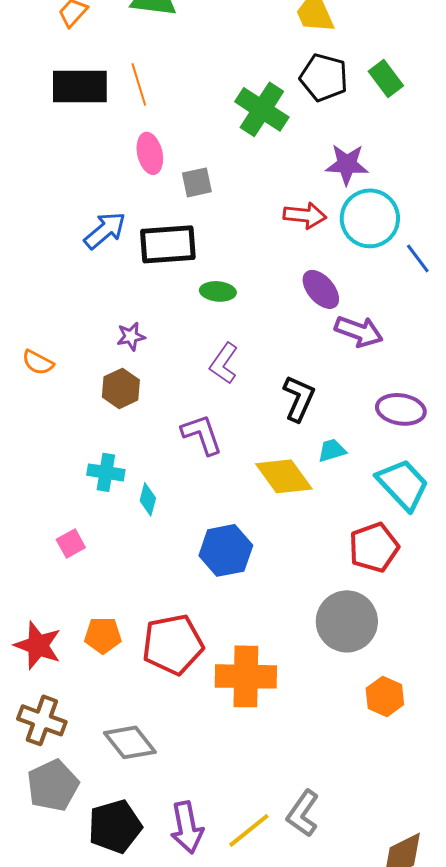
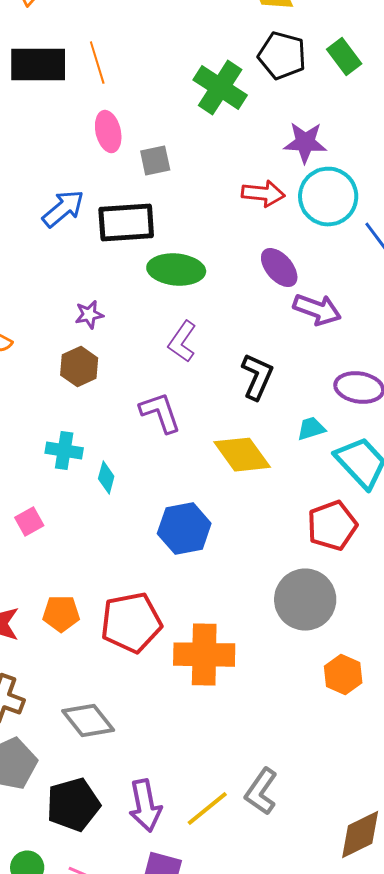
green ellipse: (218, 291) -> (176, 270), size x1.6
cyan trapezoid: (332, 450) -> (311, 429), moved

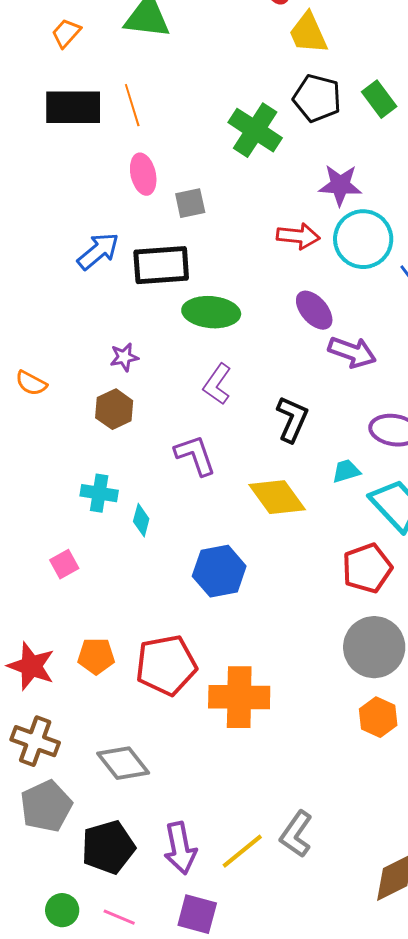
gray circle: (305, 600) -> (374, 647), moved

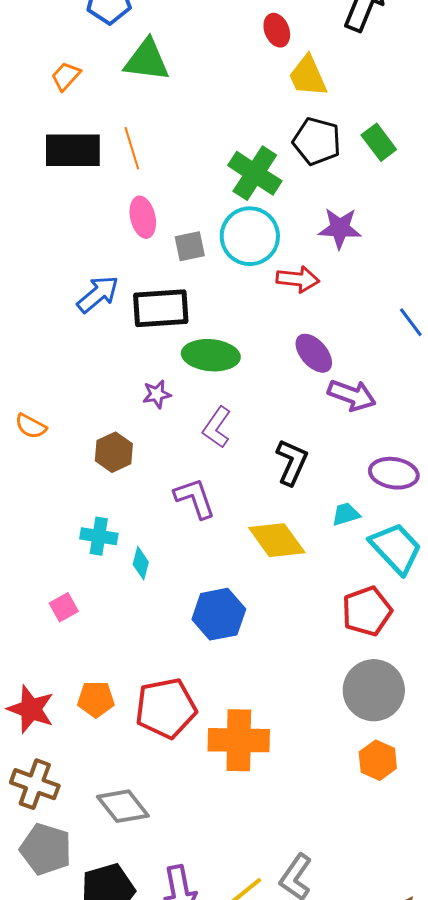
cyan circle: (363, 239) -> (250, 236), moved
purple star: (124, 357) -> (157, 394), moved
gray pentagon: (46, 806) -> (46, 849), turned -30

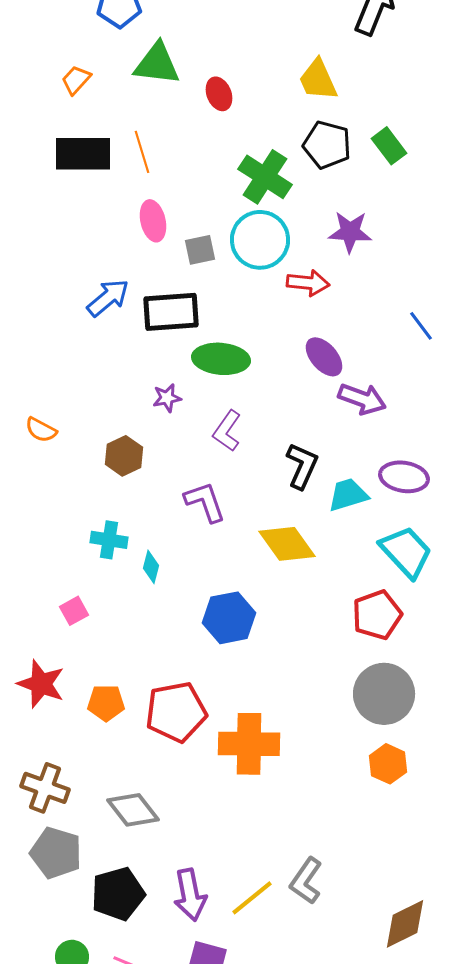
red ellipse: (277, 30) -> (219, 94), moved
cyan trapezoid: (346, 514) -> (348, 495), moved, size x1.4
red star: (31, 709) -> (41, 684), moved

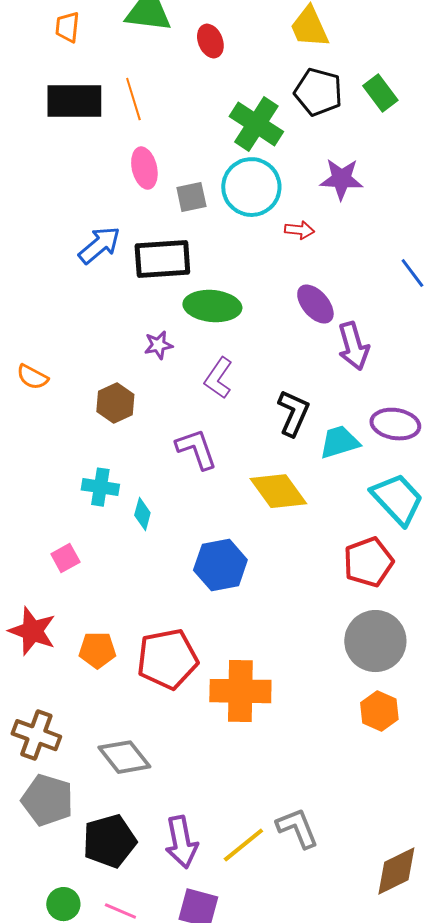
orange trapezoid: (76, 80) -> (67, 27), turned -36
red arrow: (308, 283) -> (299, 230), size x0.7
purple arrow: (362, 399) -> (353, 346), turned 54
gray L-shape: (306, 881) -> (297, 828), turned 123

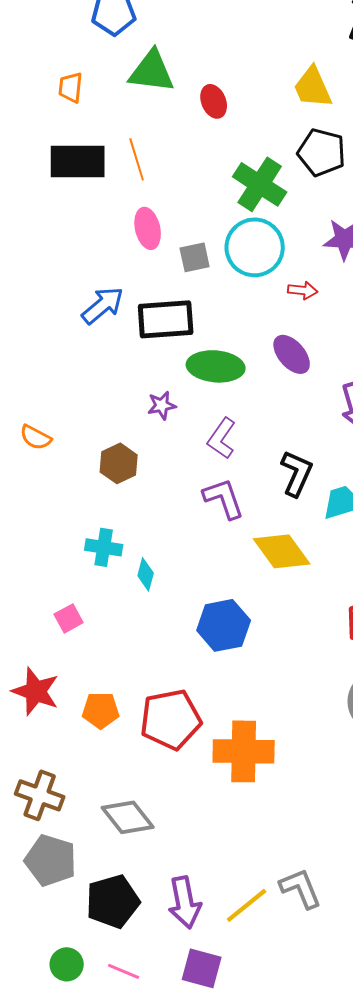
purple ellipse: (315, 304) -> (292, 354), moved
purple L-shape: (196, 449) -> (224, 498), moved

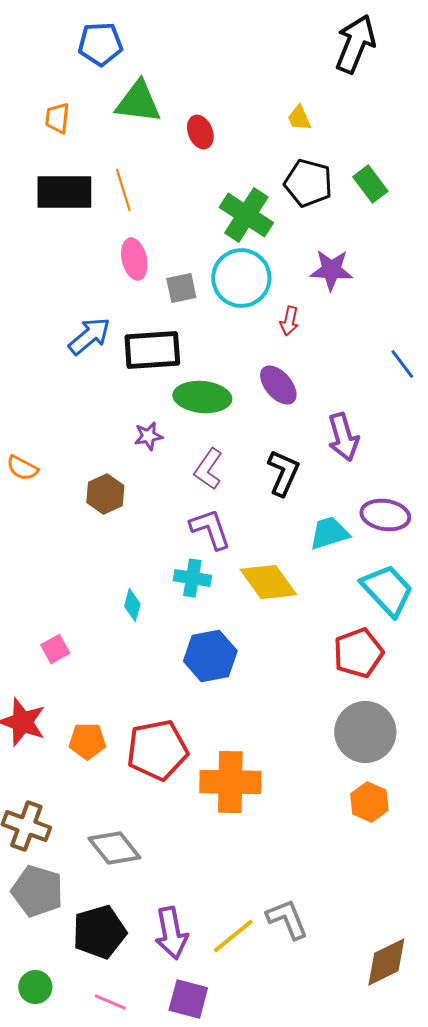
yellow trapezoid: (313, 87) -> (299, 118), size x0.6
red arrow: (303, 290) -> (289, 321), turned 96
black L-shape: (297, 473) -> (283, 473), moved
cyan cross: (104, 547) -> (192, 578), moved
green circle: (67, 964) -> (35, 987), moved

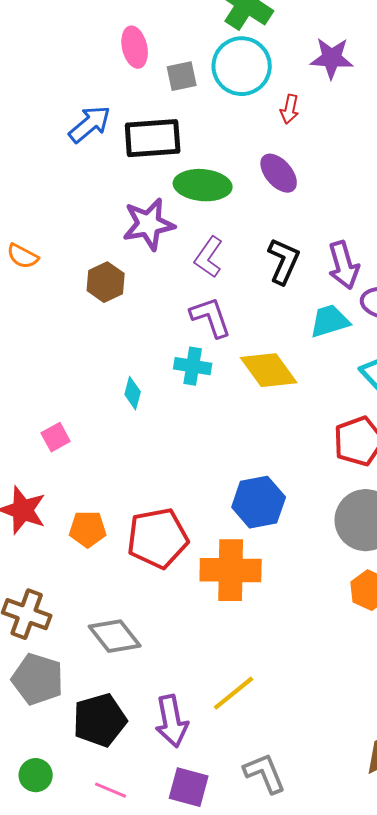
purple star: (148, 436) -> (149, 224), size x1.8
purple arrow: (343, 437) -> (344, 265), moved
blue hexagon: (210, 656) -> (259, 502), moved
gray L-shape: (287, 919) -> (265, 773), moved
yellow line: (233, 936) -> (234, 693), moved

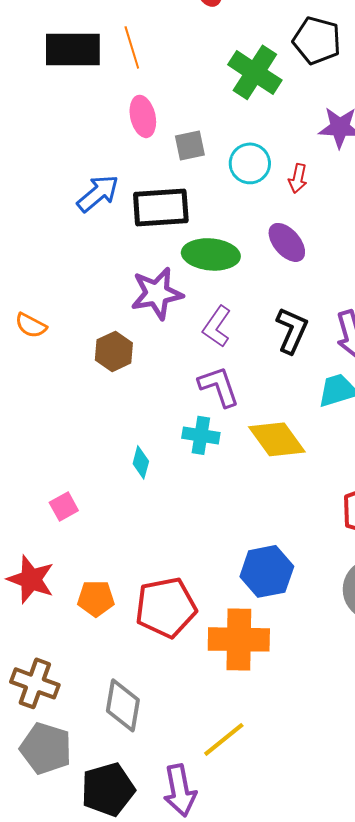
cyan circle: (242, 66) -> (250, 163), moved, size x0.7
gray diamond: (115, 636) -> (123, 705), turned 48
yellow line: (234, 693) -> (224, 739), moved

